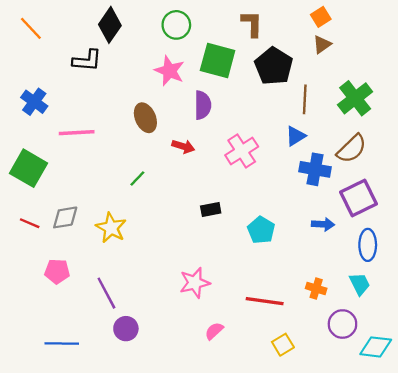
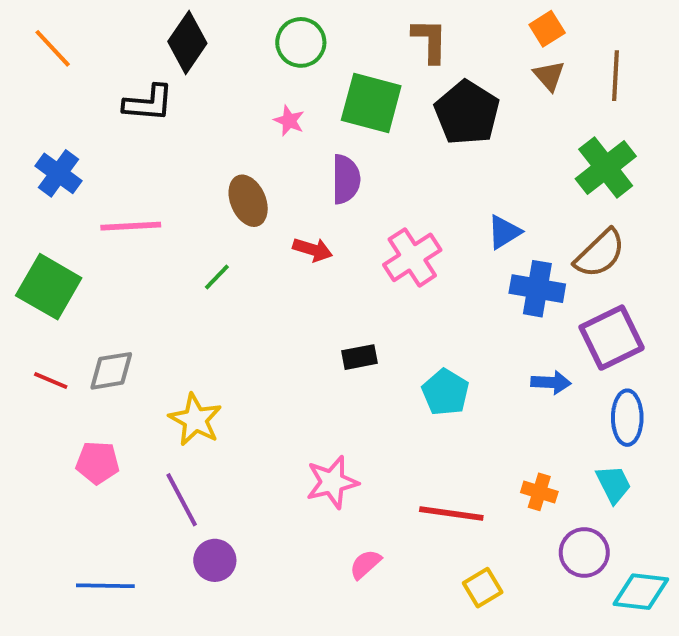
brown triangle: (322, 44) -> (549, 76), turned -36
pink star: (169, 71) -> (289, 121), size x0.6
brown line: (305, 99) -> (616, 76), moved
green line: (137, 178) -> (217, 277), moved
yellow star: (111, 228) -> (195, 420), moved

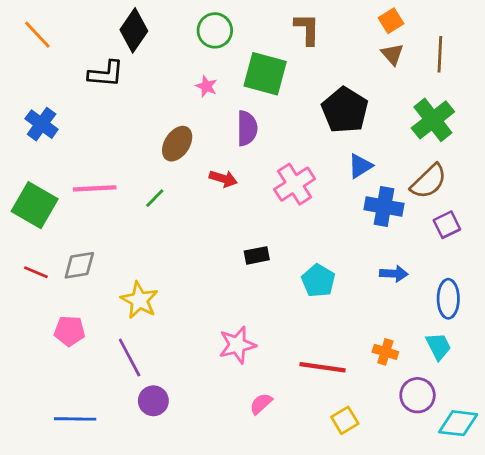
black pentagon: (467, 113) -> (345, 110), moved
brown ellipse: (248, 201) -> (177, 144), turned 56
pink line: (131, 226) -> (95, 188), moved
purple square: (612, 338) -> (447, 225), moved, size x0.6

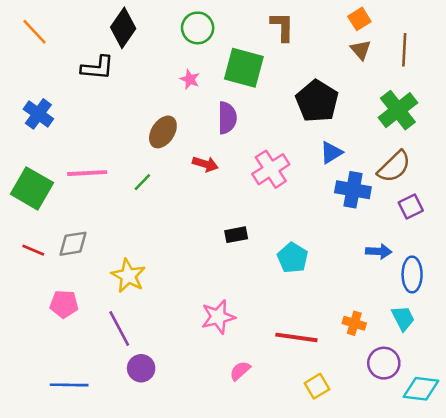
blue arrow: (394, 274) -> (379, 251), moved

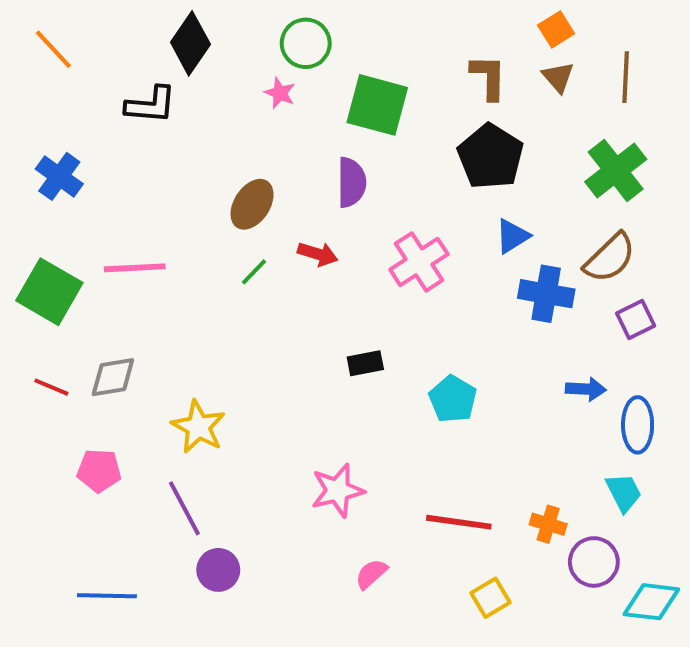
brown L-shape: (282, 27) -> (489, 77), moved
pink star: (190, 79) -> (280, 93), moved
green line: (142, 182) -> (254, 272), moved
orange cross: (354, 323) -> (548, 524), moved

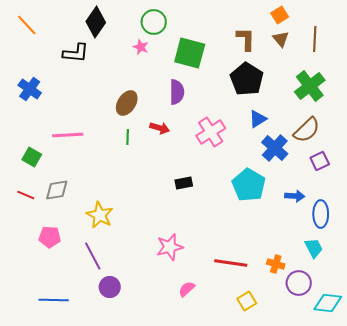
green line: (254, 272) -> (128, 137), turned -42
green square: (49, 292) -> (32, 157), moved, size x0.6
blue cross: (546, 294) -> (275, 148), turned 32
cyan pentagon: (453, 399) -> (249, 185), moved, size x1.4

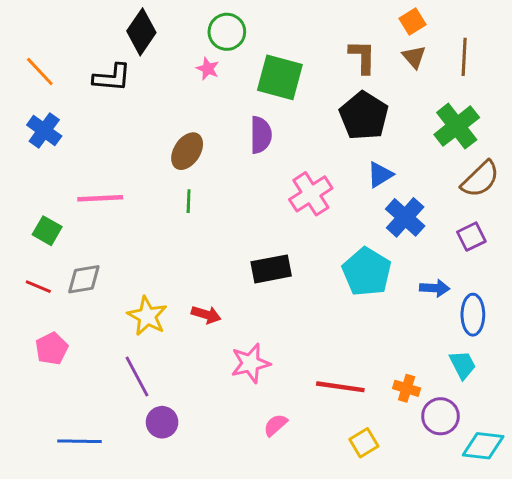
orange line: (27, 25) -> (40, 72), moved
red arrow: (160, 128) -> (206, 315), moved
brown semicircle: (307, 130) -> (480, 179), moved
black rectangle: (184, 183) -> (271, 269), size x1.5
pink pentagon: (50, 237) -> (52, 349), moved, turned -30

